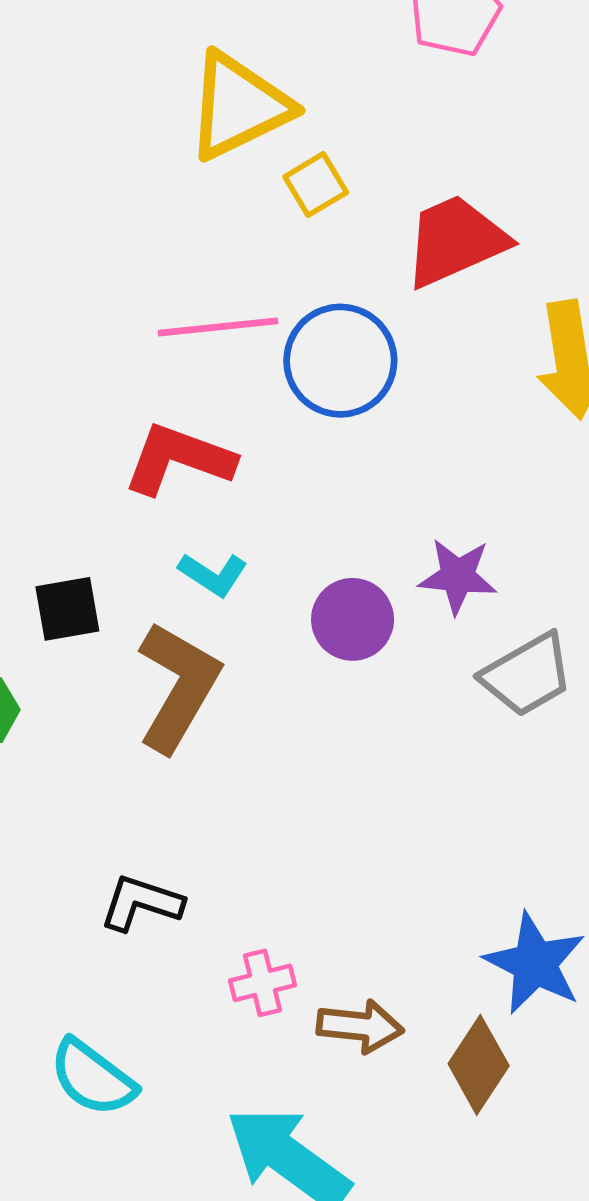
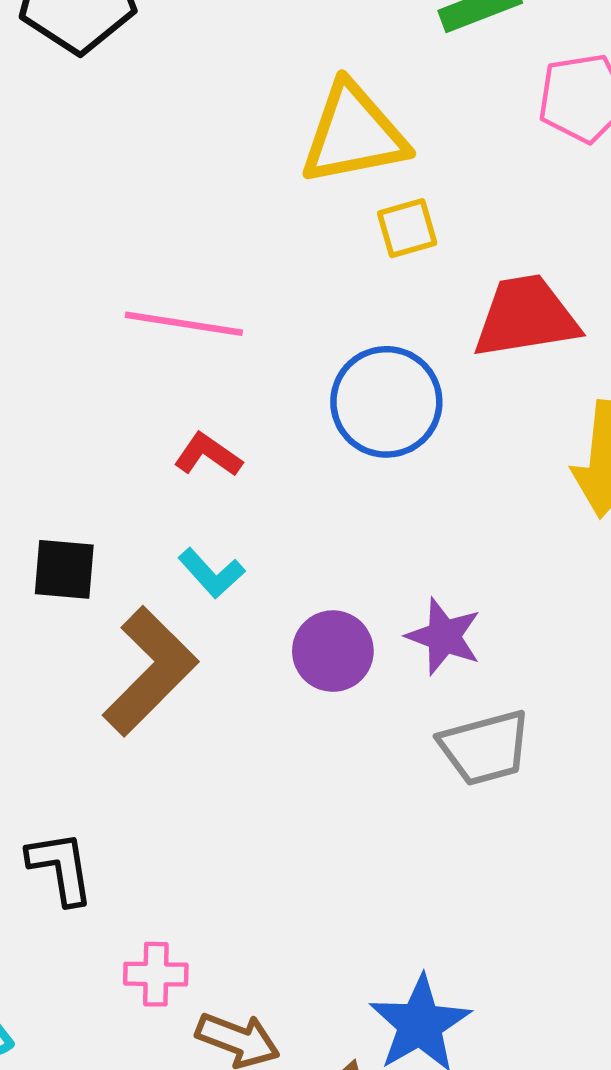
pink line: (218, 327) -> (184, 324), moved
red L-shape: (179, 459) -> (208, 455), size x0.6
black L-shape: (141, 903) -> (61, 868), turned 48

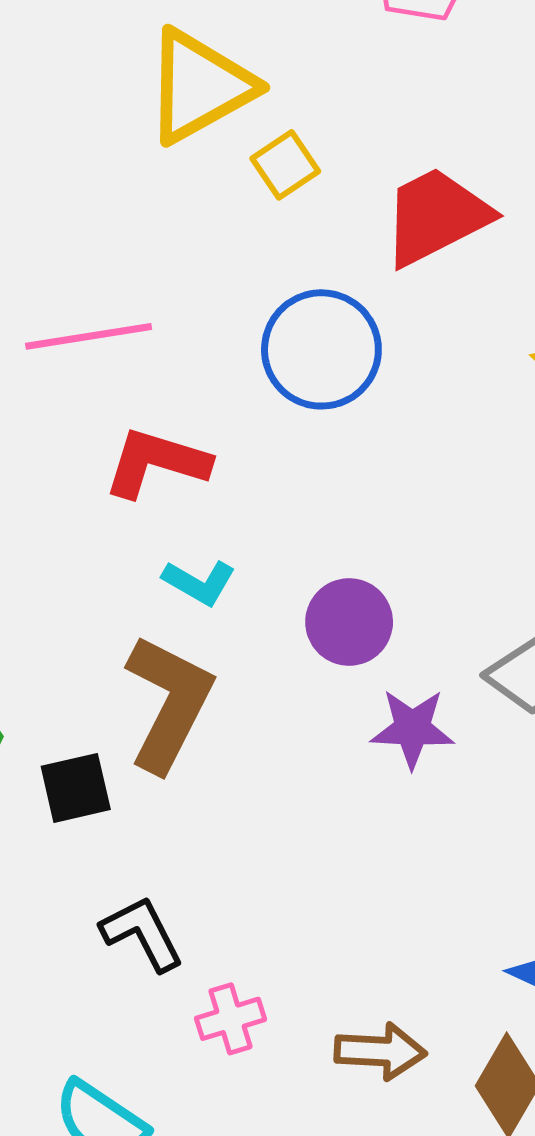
red L-shape: (208, 455) -> (156, 463), size x1.5
black square: (64, 569) -> (76, 788), moved
purple star: (444, 636) -> (412, 729), moved
pink cross: (156, 974) -> (231, 1019), moved

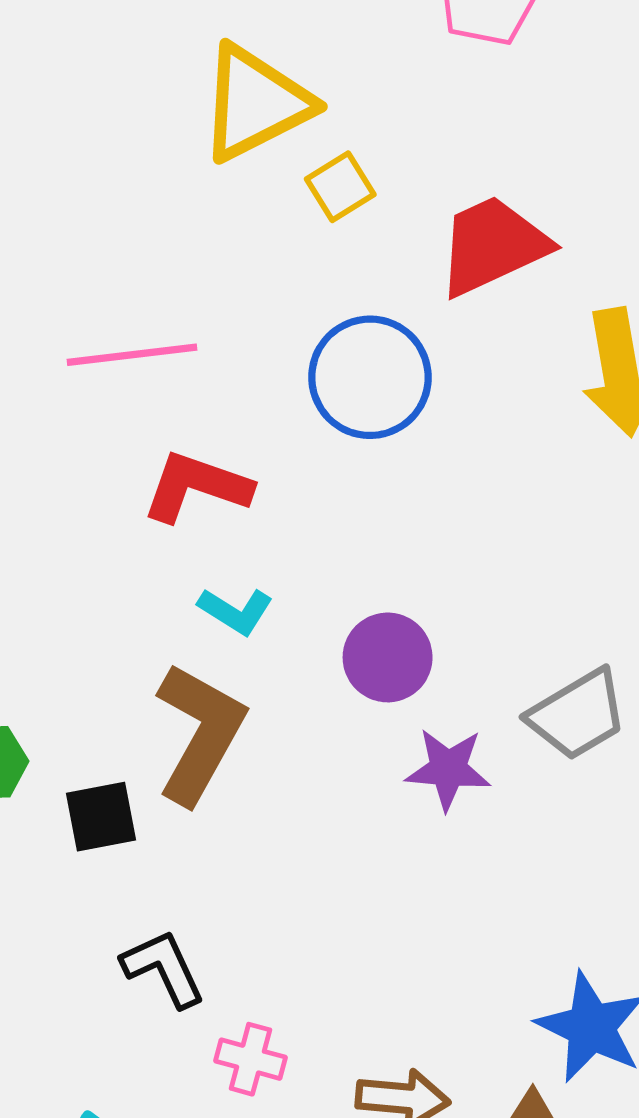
pink cross: (231, 1019) -> (251, 1059), turned 30

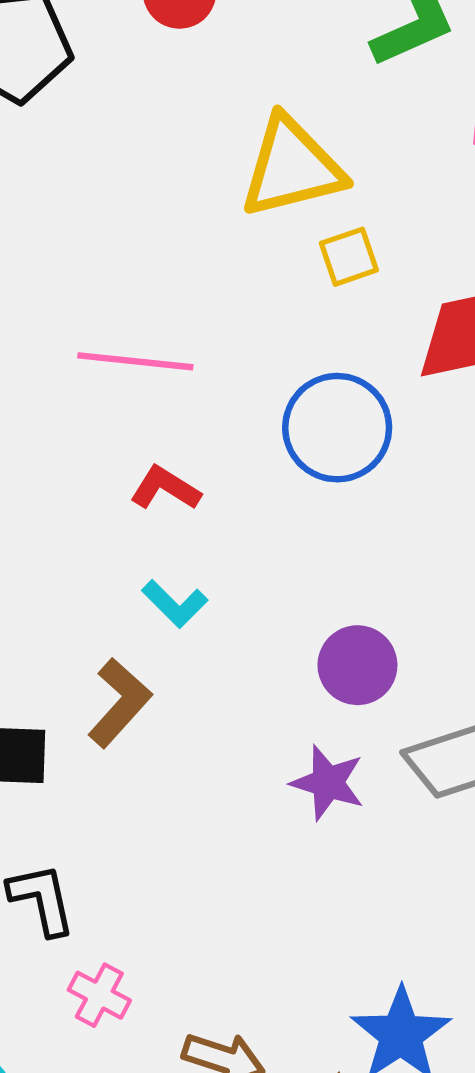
red L-shape: (197, 487) -> (165, 488), size x0.7
purple circle: (388, 657) -> (357, 665), moved
brown L-shape: (200, 733) -> (119, 703), size x0.7

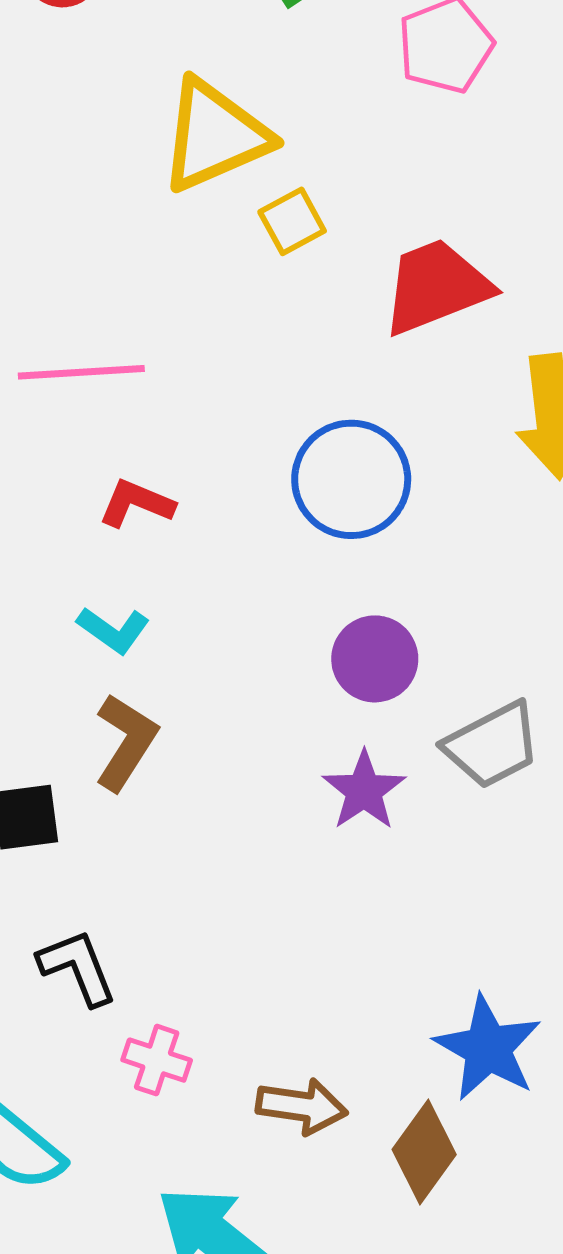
blue circle: (337, 428) -> (351, 479), moved
cyan L-shape: (175, 604) -> (113, 630), moved
purple star: (328, 783) -> (364, 790), turned 30

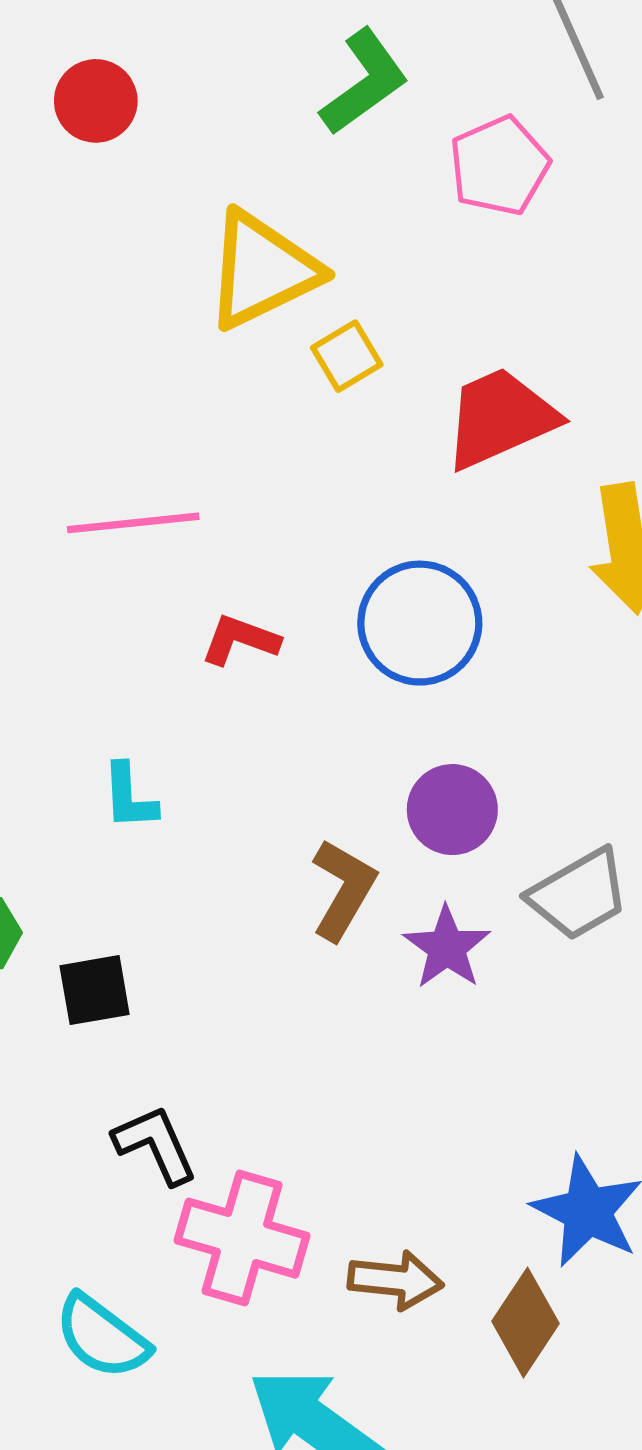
red L-shape: (136, 503) -> (240, 640), moved
cyan L-shape: (113, 630) -> (129, 797), moved, turned 54
brown L-shape: (126, 742) -> (343, 890), moved
pink cross: (157, 1060) -> (242, 1238), size x1.8

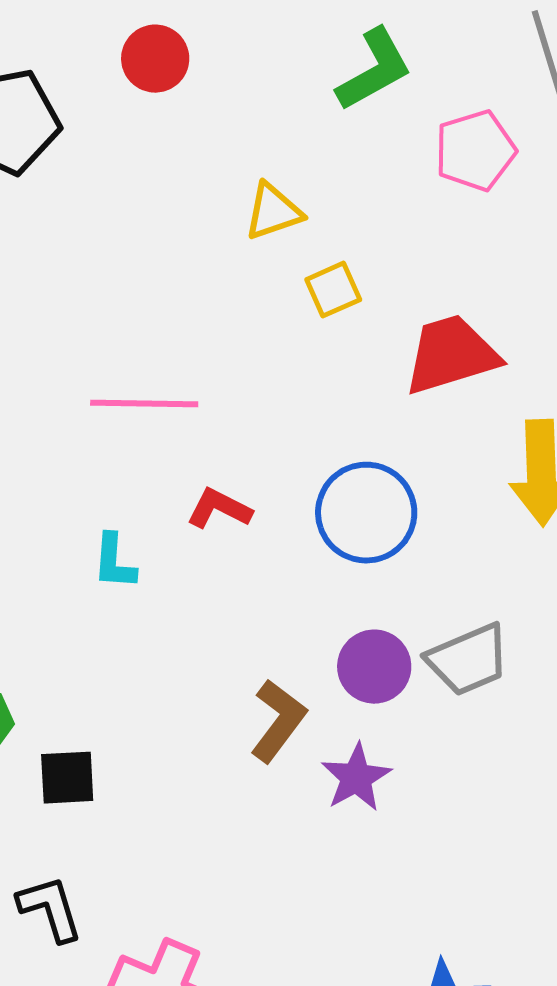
yellow triangle: (262, 270) -> (273, 212), size x0.6
cyan L-shape: (129, 797) -> (114, 562), moved
gray trapezoid: (579, 894) -> (468, 660), moved
black L-shape: (155, 1145) -> (50, 909), moved

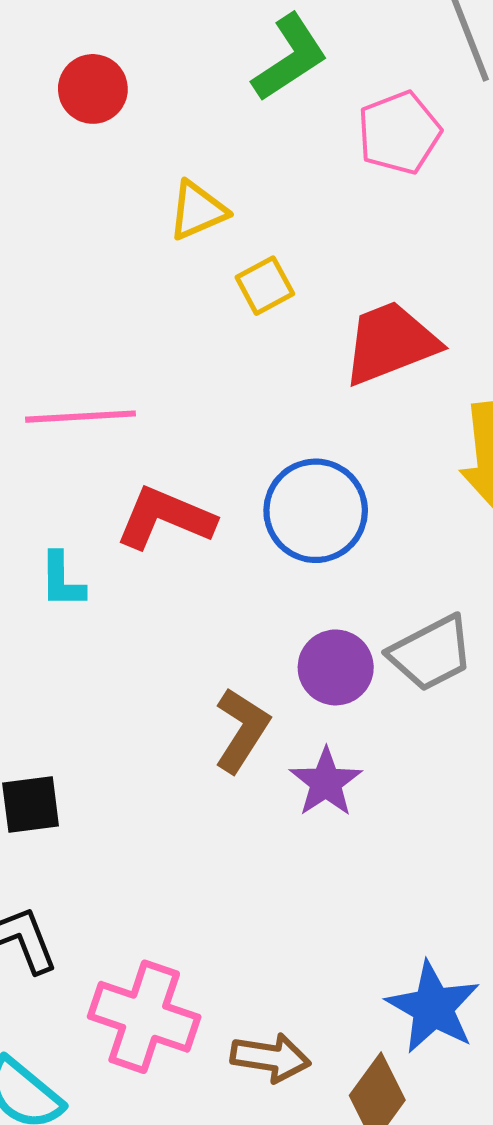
red circle: (155, 59) -> (93, 89), moved
red L-shape: (219, 509) -> (165, 518), size x1.5

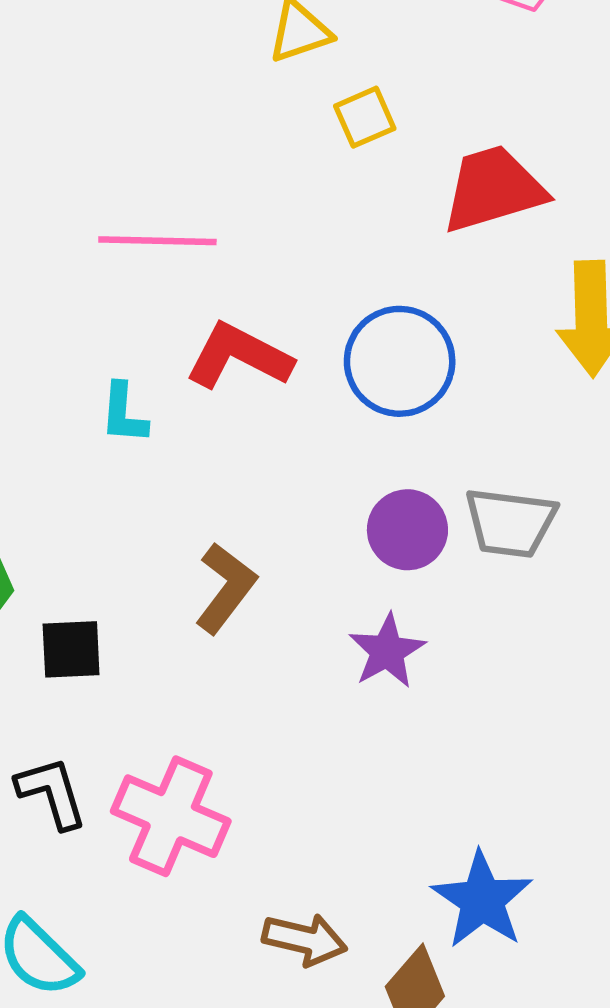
gray trapezoid: (431, 653) -> (510, 523), turned 30
brown L-shape: (242, 730) -> (226, 588), moved
pink cross: (144, 1017) -> (171, 816), moved

